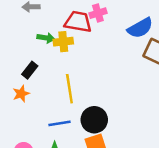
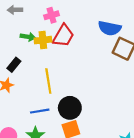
pink cross: (98, 13) -> (52, 15), moved
red trapezoid: (78, 22) -> (63, 36), moved, turned 110
blue semicircle: (140, 28) -> (110, 28), turned 40

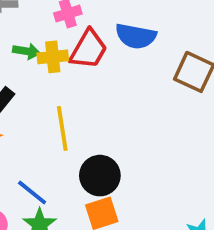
blue semicircle: (110, 28) -> (136, 36), moved
blue line: (40, 111) -> (32, 193), moved, turned 48

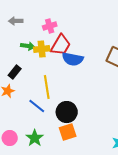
blue semicircle: (136, 36) -> (73, 59), moved
blue line: (32, 193) -> (37, 106), moved

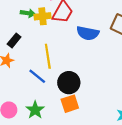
blue semicircle: (73, 59) -> (88, 33), moved

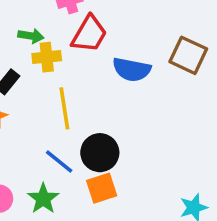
yellow cross: (43, 16) -> (47, 57), moved
blue line: (37, 76) -> (59, 161), moved

